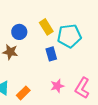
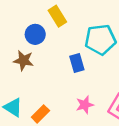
yellow rectangle: (46, 27) -> (57, 16), moved

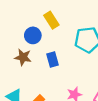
blue rectangle: (77, 63) -> (52, 59), moved

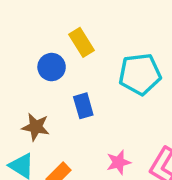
brown star: (23, 57) -> (36, 127), moved

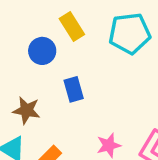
cyan pentagon: (140, 74) -> (130, 33), moved

